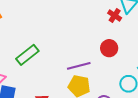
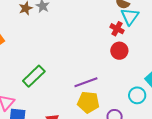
red circle: (109, 48) -> (119, 51), moved

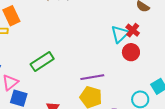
cyan triangle: (130, 16) -> (120, 34), moved

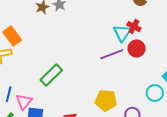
purple line: (92, 77) -> (112, 54), moved

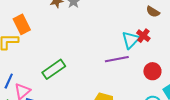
red circle: (137, 49) -> (152, 71), moved

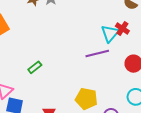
green rectangle: (54, 69) -> (35, 67), size x0.6

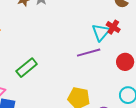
green rectangle: (35, 67) -> (27, 68), size x1.5

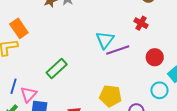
cyan triangle: (101, 32) -> (105, 40), moved

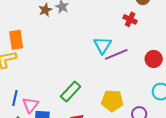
red cross: (141, 23) -> (130, 19), moved
orange rectangle: (19, 28) -> (16, 40), turned 30
green rectangle: (57, 69) -> (71, 91), moved

